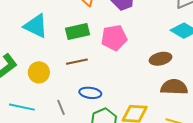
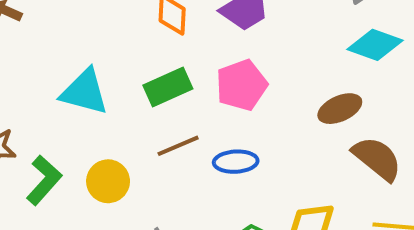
brown semicircle: (174, 87) -> (377, 158), turned 48
blue ellipse: (90, 93) -> (236, 162), moved

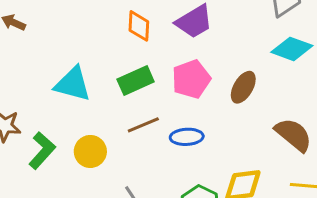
brown ellipse: (340, 109) -> (243, 87), moved, turned -36

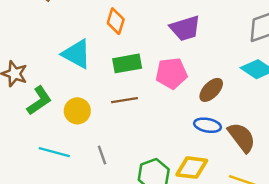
orange diamond: (139, 26) -> (116, 21), moved
blue ellipse: (187, 137) -> (207, 125), moved

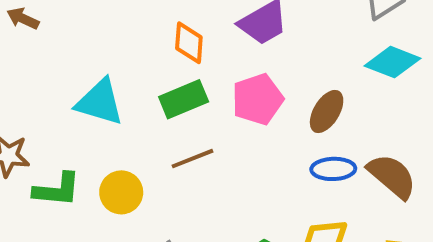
orange diamond: (116, 21) -> (189, 43), moved
green L-shape: (39, 101) -> (57, 190), turned 52

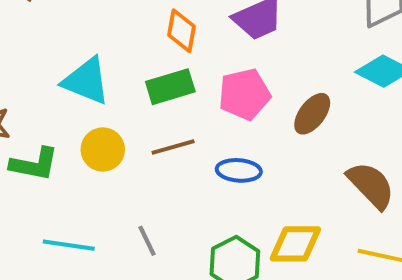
blue ellipse: (333, 169) -> (239, 170), moved
yellow circle: (121, 192) -> (103, 149), moved

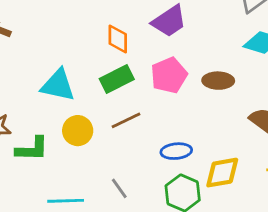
brown ellipse: (312, 114) -> (218, 81), turned 64
blue ellipse: (239, 170) -> (176, 151), moved

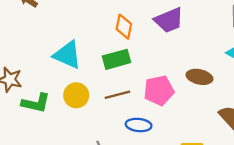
pink pentagon: (169, 75) -> (159, 91), moved
blue ellipse: (176, 151) -> (139, 125), moved

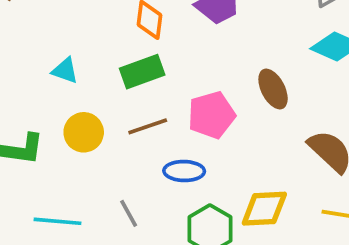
cyan triangle: (67, 55) -> (65, 71), size x0.6
brown ellipse: (199, 77) -> (273, 89), turned 55

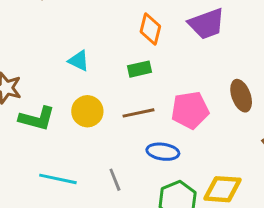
green rectangle: (142, 72) -> (139, 69), size x0.7

